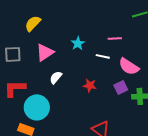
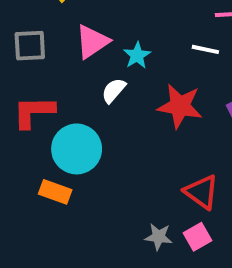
cyan star: (78, 43) -> (137, 55), moved
red star: (90, 85) -> (180, 106), size x1.6

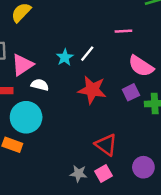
pink triangle: (92, 42) -> (22, 65), moved
white line: (205, 49) -> (87, 54), moved, turned -63
white semicircle: (114, 90) -> (40, 85), moved, turned 63

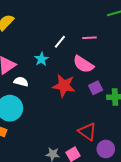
white line: (87, 54) -> (60, 42), moved
pink semicircle: (141, 66) -> (83, 64), moved
red triangle: (106, 145) -> (87, 132), moved

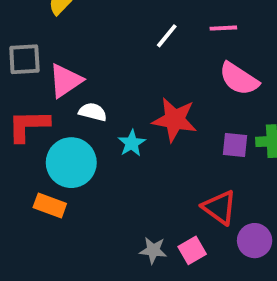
cyan star: (41, 59) -> (132, 143), moved
pink semicircle: (83, 64) -> (239, 79), moved
purple square: (96, 88) -> (235, 145), moved, turned 32

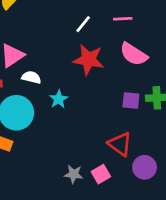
red star: (175, 120) -> (89, 60), moved

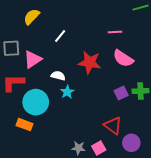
white line: (83, 24) -> (60, 36), moved
white semicircle: (31, 77) -> (58, 76), moved
purple square: (131, 101) -> (121, 93), turned -32

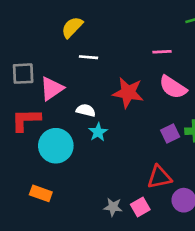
yellow semicircle: (32, 17) -> (72, 27), moved
white line: (60, 36) -> (88, 57), turned 56
orange rectangle: (25, 125) -> (41, 193), moved
red triangle: (113, 126) -> (159, 177), turned -48

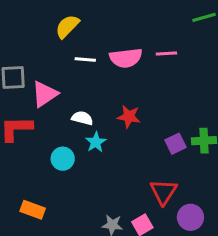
pink semicircle: (173, 87) -> (126, 58), moved, turned -40
red star: (128, 93) -> (129, 117), moved, size x0.7
cyan circle: (56, 146) -> (63, 159), moved, size x0.6
red triangle: (159, 177) -> (163, 192), turned -45

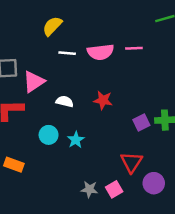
cyan star: (96, 142) -> (76, 140), moved
orange rectangle: (33, 210) -> (14, 165), moved

